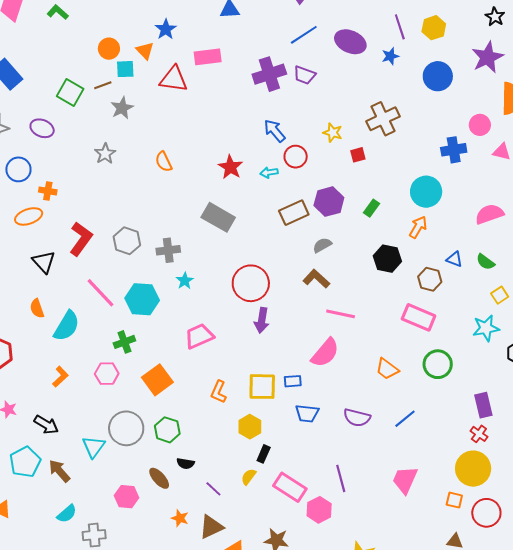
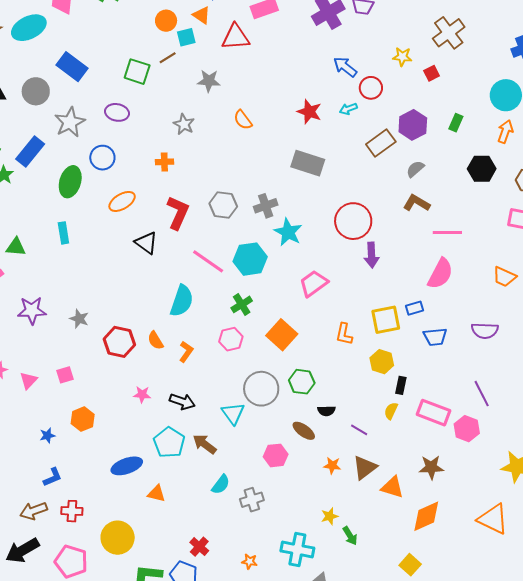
gray star: (122, 108) -> (209, 81), moved, turned -30
orange cross: (48, 191) -> (164, 162), moved
cyan star: (185, 281) -> (288, 232), size x1.6
orange semicircle: (37, 308) -> (155, 340), moved

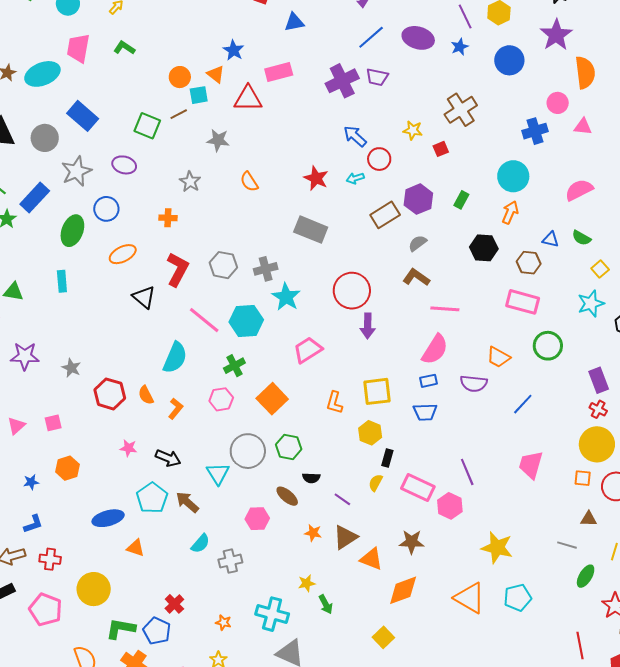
blue rectangle: (414, 308) -> (428, 381), moved
purple semicircle: (485, 331) -> (474, 384), moved

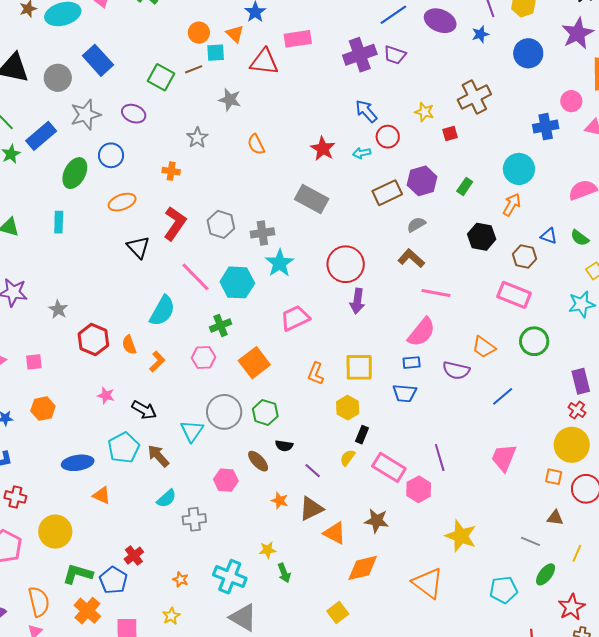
cyan pentagon: (518, 598) -> (503, 590), moved

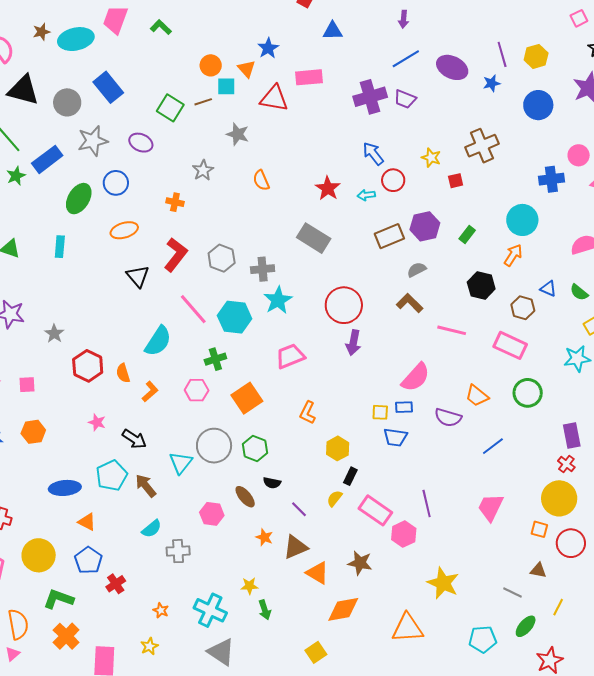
pink line: (436, 293) -> (452, 330), moved
yellow square: (359, 367) -> (380, 412), moved, size x0.6
blue pentagon: (113, 580) -> (88, 560), moved
orange triangle: (428, 583) -> (407, 628), turned -44

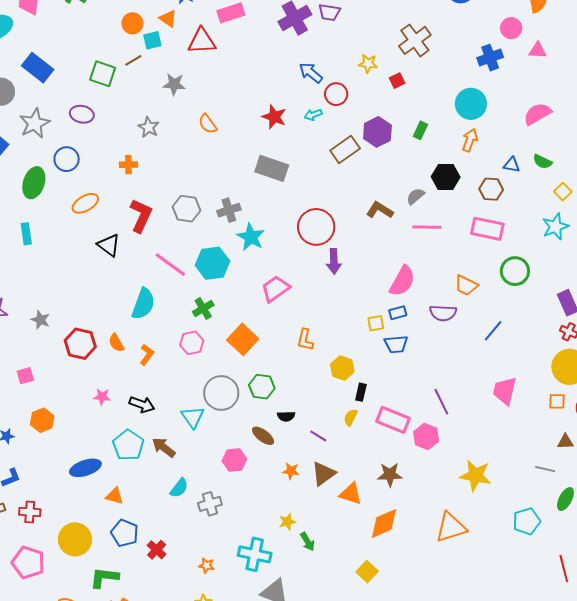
gray semicircle: (417, 270) -> (415, 196), moved

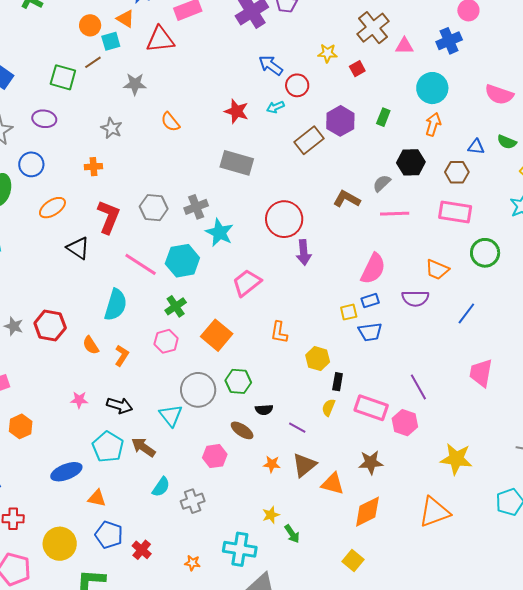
pink triangle: (538, 50) -> (404, 46), moved
pink semicircle: (537, 114) -> (499, 95), turned -128
red hexagon: (80, 344) -> (50, 325), moved

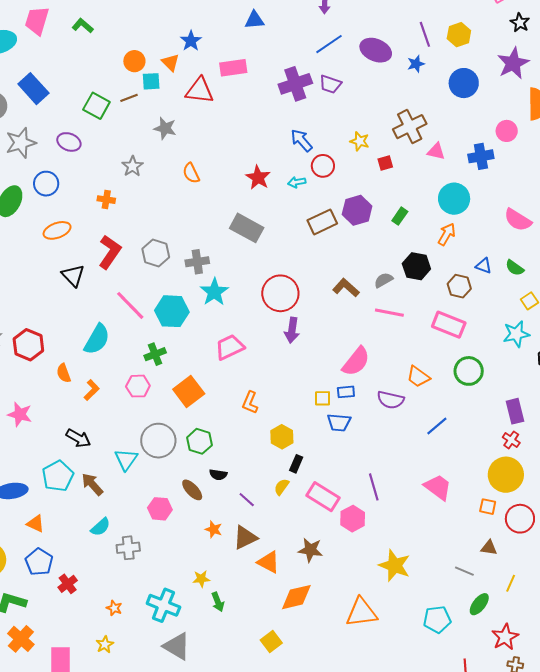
pink trapezoid: (481, 373) -> (438, 487), turned 104
pink star: (79, 400) -> (20, 414), moved, size x1.4

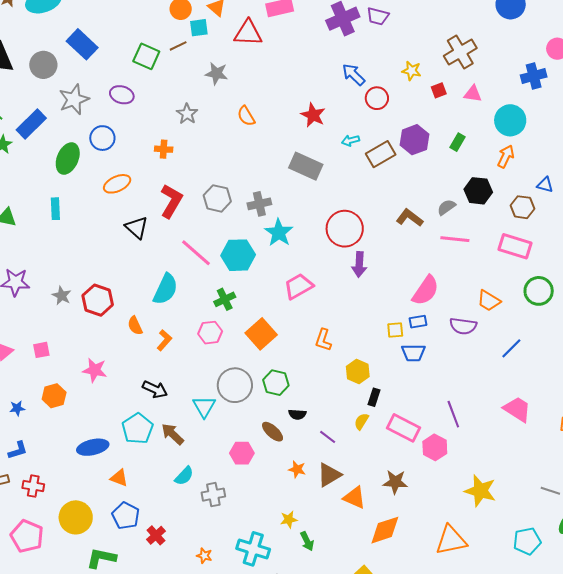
pink triangle: (436, 151) -> (473, 94), moved
cyan arrow: (297, 182) -> (350, 141), moved

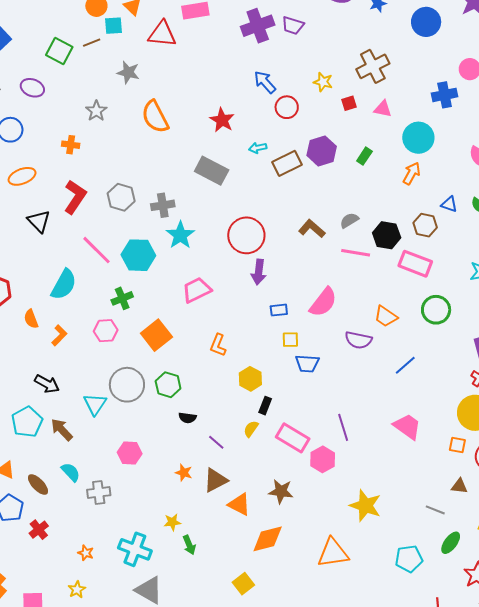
orange semicircle: (246, 116) -> (155, 117), size x1.6
black hexagon: (478, 191) -> (387, 235), moved
blue rectangle: (418, 322) -> (279, 310), moved
brown ellipse: (273, 432) -> (38, 485), moved
cyan semicircle: (184, 476) -> (71, 472), turned -90

